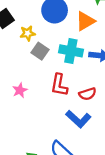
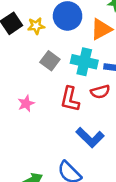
yellow star: (28, 33) -> (36, 26), moved
red semicircle: (88, 94) -> (100, 92), moved

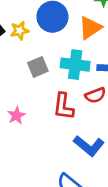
gray square: (50, 61) -> (38, 67), turned 36

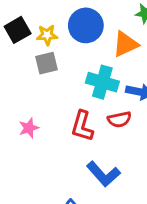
gray square: (38, 67) -> (47, 63), moved

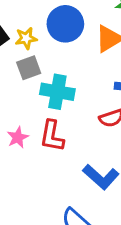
cyan cross: (102, 82) -> (57, 92), moved
red L-shape: (82, 126) -> (52, 136), moved

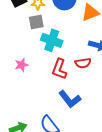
red L-shape: (52, 136) -> (59, 69), moved

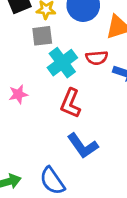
cyan cross: (52, 40) -> (62, 63), turned 30
red semicircle: (83, 63) -> (97, 58), moved

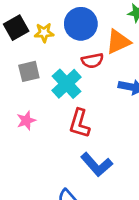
gray square: (42, 36) -> (29, 71), moved
red semicircle: (97, 58) -> (92, 61), moved

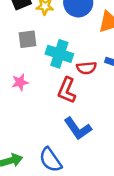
red semicircle: (92, 61) -> (86, 68), moved
cyan cross: (67, 84) -> (59, 54), turned -35

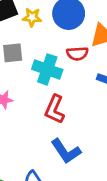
red semicircle: (86, 68) -> (77, 54), moved

